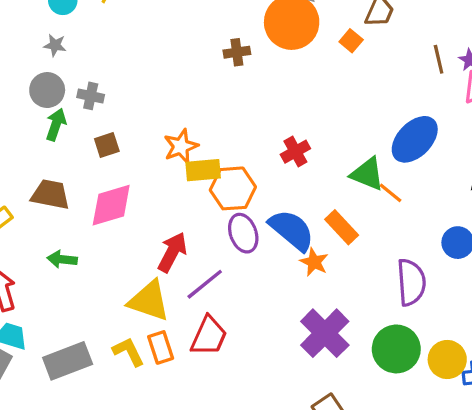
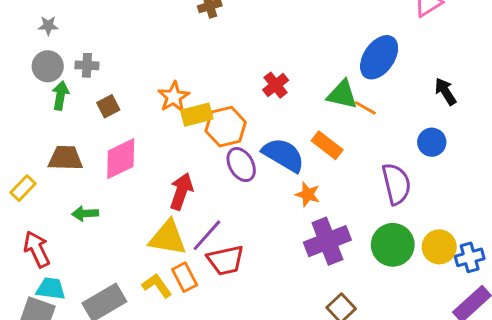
orange star: (314, 262) -> (308, 194), moved
purple line: (205, 284) -> (207, 235), moved
purple cross: (325, 333) -> (327, 241), turned 33
red trapezoid: (209, 336) -> (225, 260), turned 63

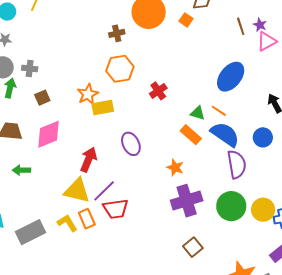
green triangle: (342, 95) -> (198, 113), moved, size x0.7
orange hexagon: (226, 127) -> (120, 69), moved
blue semicircle: (283, 155) -> (225, 134), moved

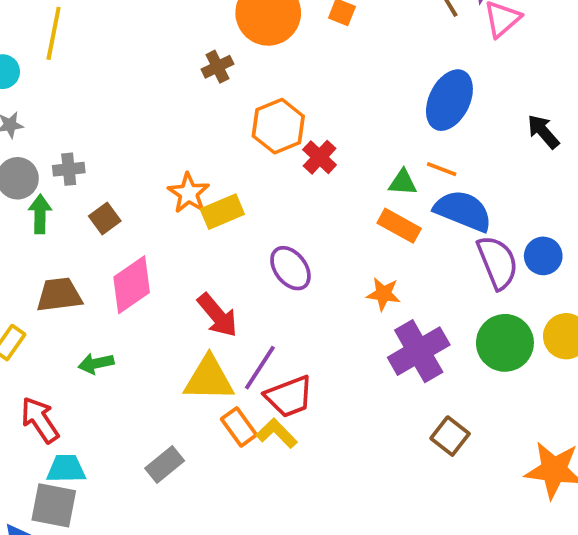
orange hexagon: (120, 69) -> (278, 126), moved
blue circle: (263, 137) -> (543, 256), moved
red arrow: (89, 160) -> (217, 315), turned 130
yellow L-shape: (67, 223) -> (277, 433), moved
gray rectangle: (31, 232) -> (165, 465), moved, size x0.7

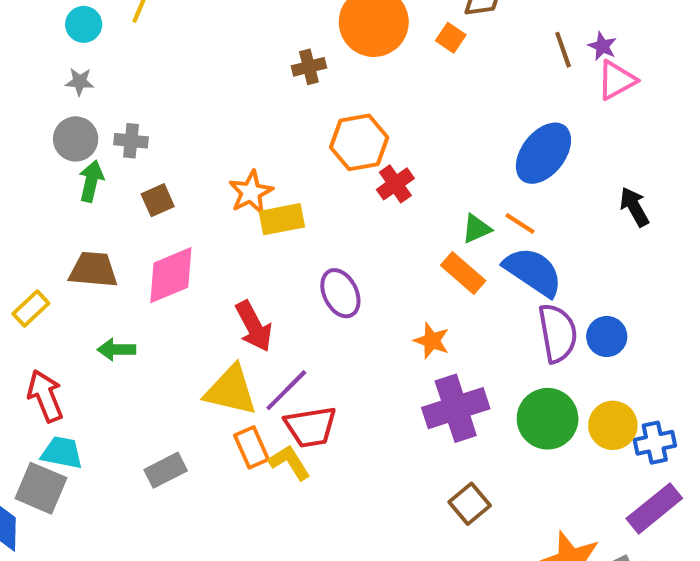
green triangle: (403, 182) -> (477, 229), turned -40

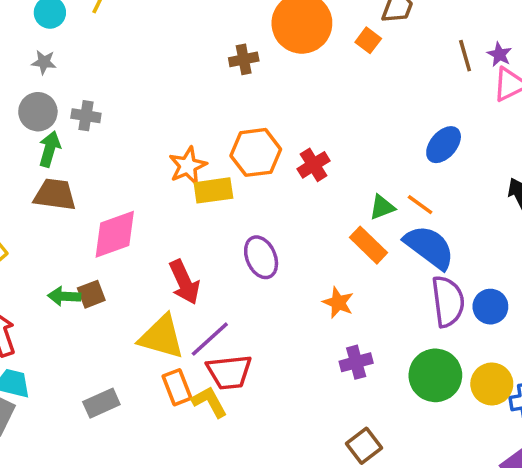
orange hexagon: (359, 142) -> (256, 152), moved
blue ellipse: (543, 153) -> (444, 145), size x0.7
brown square: (158, 200) -> (91, 294), moved
brown trapezoid: (93, 270) -> (55, 195), moved
purple cross: (456, 408) -> (356, 362), size x0.6

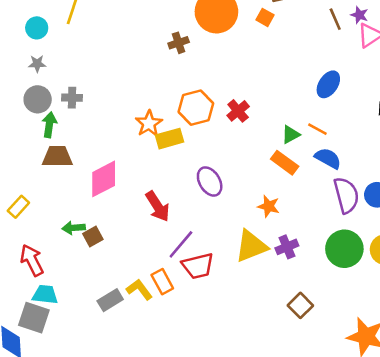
blue semicircle: (429, 247) -> (328, 158), size x0.7
brown square: (91, 294) -> (93, 237), moved
yellow triangle: (162, 337) -> (251, 246), moved, turned -30
yellow L-shape: (209, 402) -> (139, 290), moved

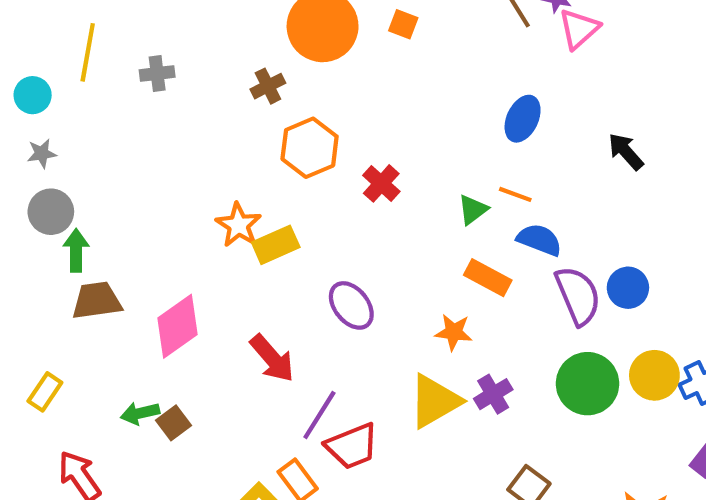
gray cross: (72, 98) -> (157, 74), moved
orange hexagon: (196, 108) -> (310, 148), moved
orange rectangle: (285, 163) -> (488, 278), moved

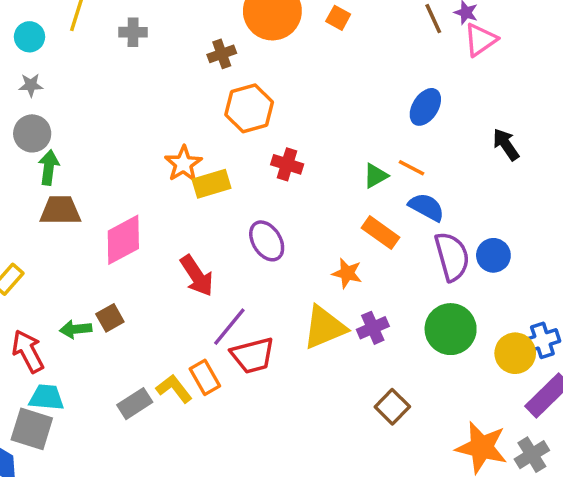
red cross: (381, 183) -> (287, 164), moved, turned -32
yellow circle: (654, 375) -> (515, 353), moved
green arrow: (140, 413) -> (76, 329), moved

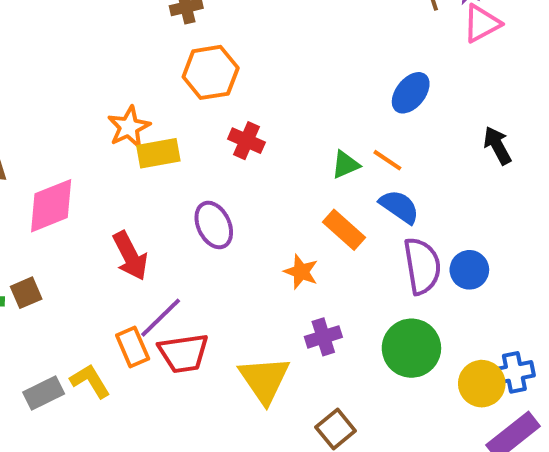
yellow triangle: (324, 327) -> (264, 380), moved, turned -48
orange rectangle: (205, 377) -> (133, 347), moved

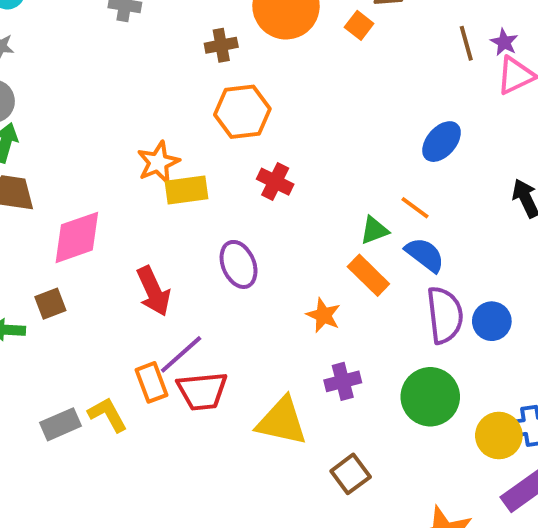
green triangle: (345, 165) -> (374, 230), moved
brown square: (26, 293) -> (50, 304), moved
yellow triangle: (264, 380) -> (282, 421), turned -46

